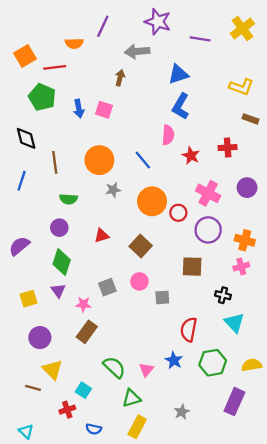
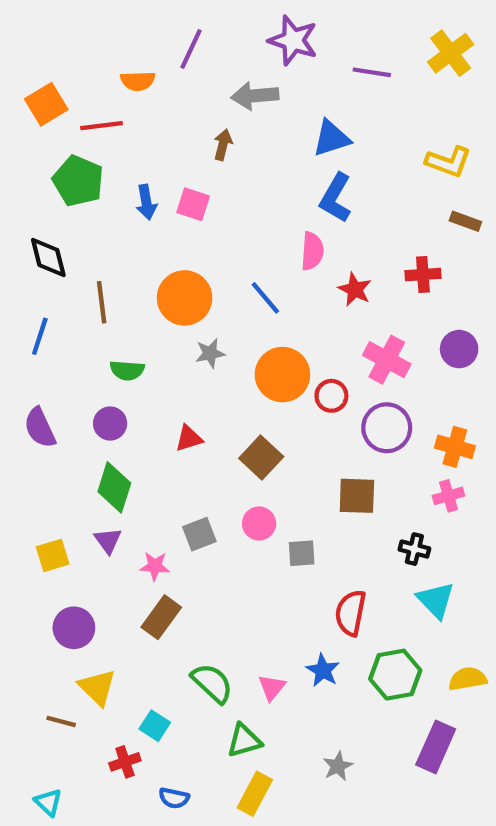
purple semicircle: (19, 246) -> (40, 428), moved, turned -75

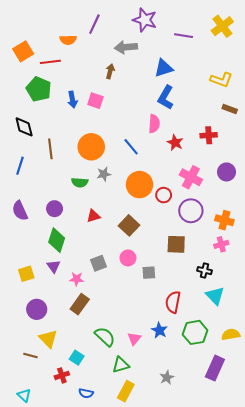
green semicircle: (127, 370) -> (80, 182), moved

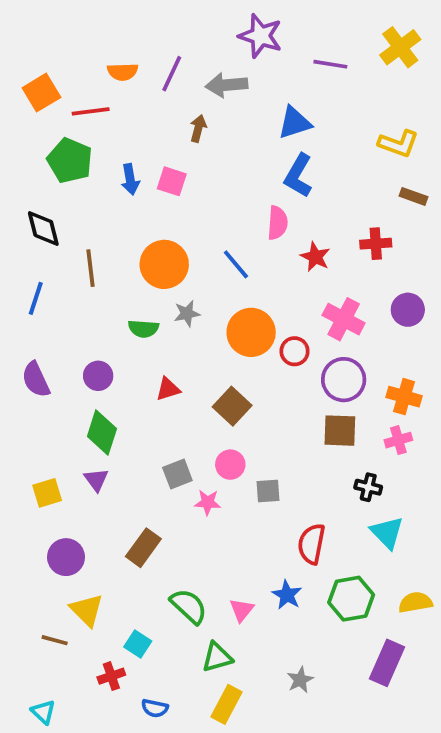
purple line: (94, 24) -> (172, 74), moved
brown square: (176, 244) -> (340, 431), moved
pink star: (77, 279) -> (208, 502), moved

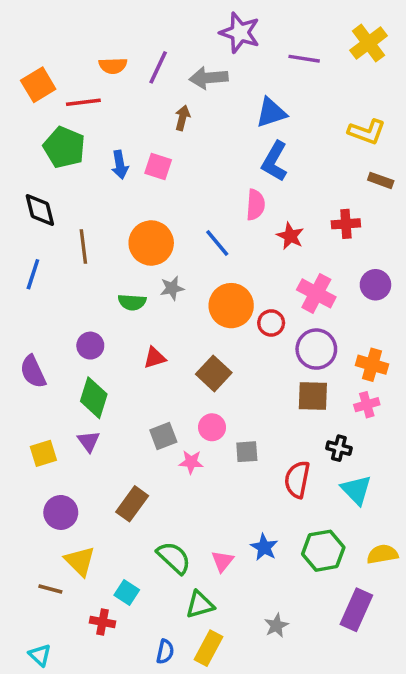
purple semicircle: (36, 380) -> (33, 372), moved
red semicircle: (312, 544) -> (297, 479), moved
red cross: (111, 676) -> (102, 622), turned 30
blue semicircle: (155, 708) -> (165, 652), moved, turned -90

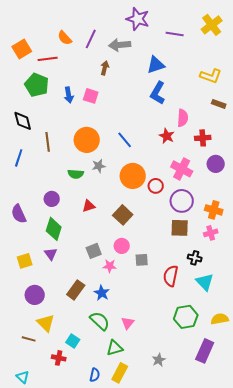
orange semicircle: (113, 66) -> (65, 38), turned 49
pink semicircle: (255, 205) -> (183, 118), moved
red cross: (346, 224) -> (203, 138), moved
blue star: (264, 547) -> (102, 293), moved

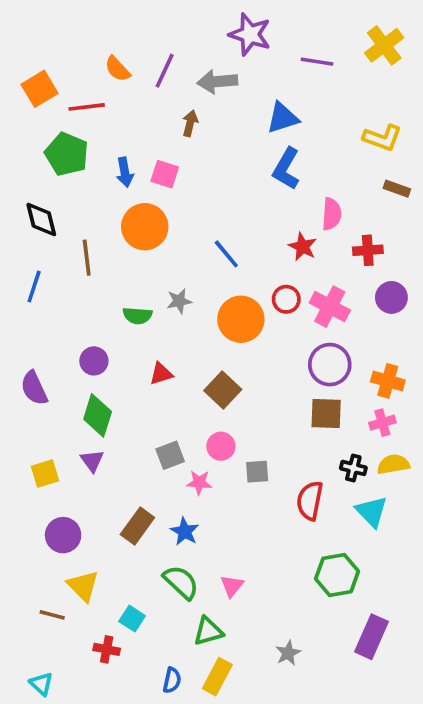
orange circle: (87, 140) -> (145, 227), moved
red circle: (156, 186) -> (286, 299), moved
yellow semicircle: (220, 319) -> (393, 464), moved

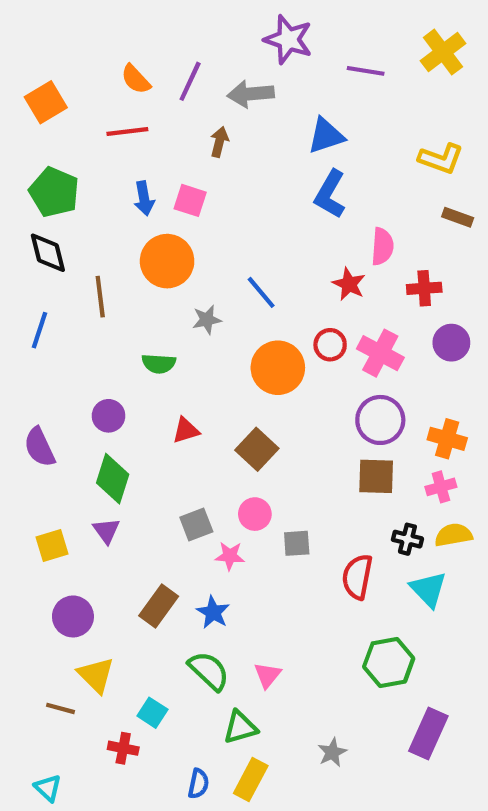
red line: (87, 107) -> (127, 131), moved
green pentagon: (67, 154) -> (54, 192), moved
gray star: (179, 301) -> (207, 320), moved

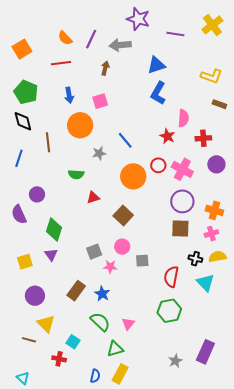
pink square: (190, 200) -> (100, 101), moved, turned -35
purple circle: (109, 416) -> (37, 194), moved
red triangle: (186, 430) -> (93, 197), moved
green hexagon: (389, 662) -> (169, 311), moved
gray star: (332, 752) -> (175, 361), moved

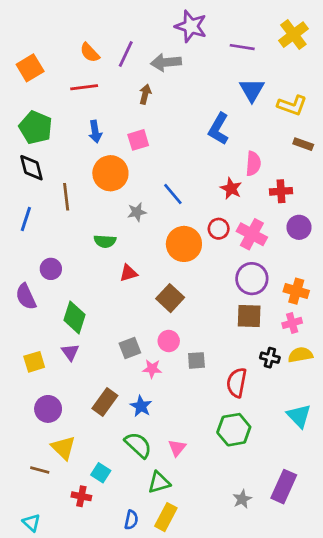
blue triangle: (156, 65) -> (252, 90), moved, turned -42
cyan triangle: (205, 283) -> (299, 416), moved

